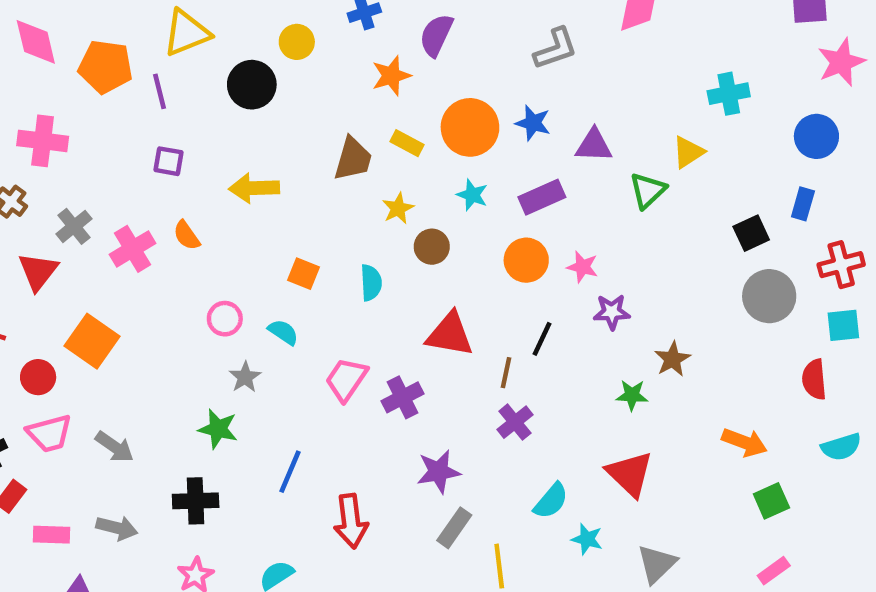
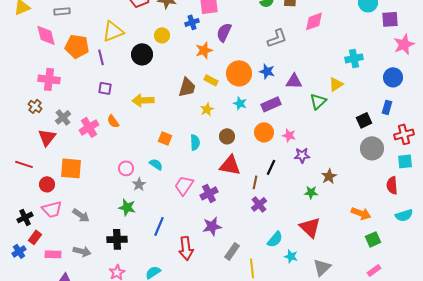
brown circle: (432, 247) -> (227, 136), moved
pink circle: (225, 319) -> (126, 168), moved
orange square: (92, 341) -> (71, 168), turned -30
purple star: (438, 472) -> (212, 226), moved

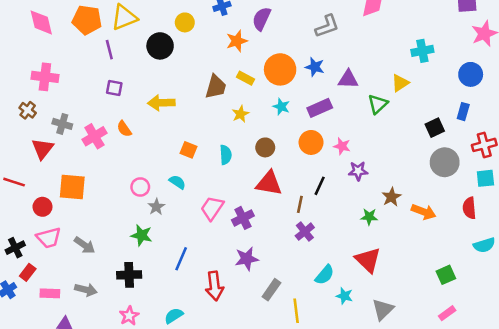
orange pentagon: (77, 46) -> (87, 20), moved
gray cross: (63, 117) -> (62, 124), turned -35
orange arrow: (361, 213) -> (424, 212), moved

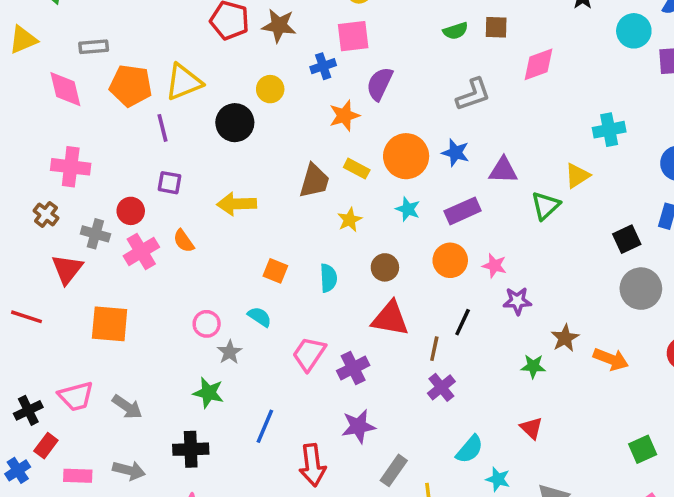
red circle: (42, 207) -> (131, 211), moved
red triangle: (368, 260) -> (531, 428), size x0.6

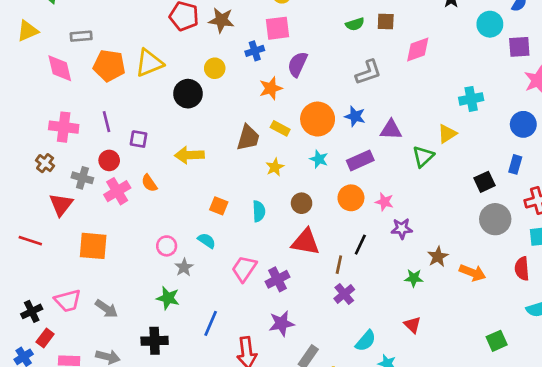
purple line: (162, 128) -> (106, 122), moved

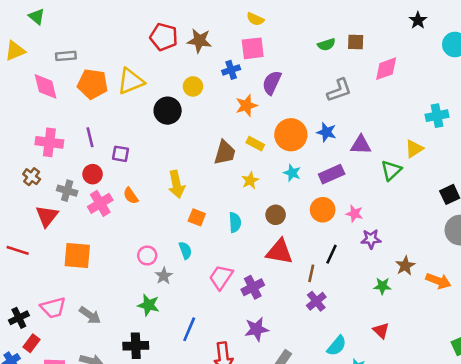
yellow arrow: (189, 155) -> (176, 184), moved, turned -100
cyan semicircle: (207, 241) -> (185, 250), turned 36

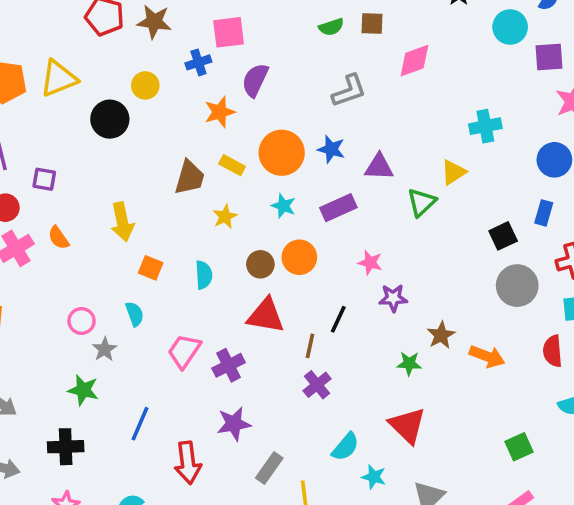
orange circle: (323, 210) -> (299, 257), moved
red triangle: (381, 330) -> (407, 425), size x1.6

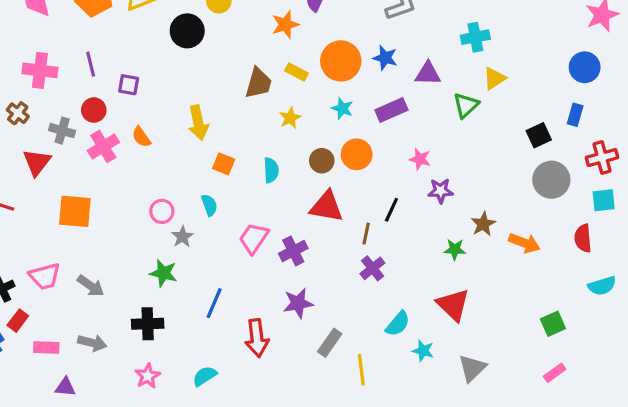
cyan cross: (485, 126) -> (475, 37), moved

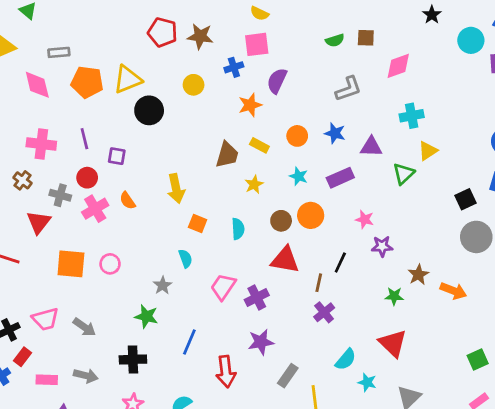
black circle: (187, 31) -> (149, 110), moved
orange circle: (341, 61) -> (297, 136), size x0.6
pink circle: (162, 211) -> (110, 264), moved

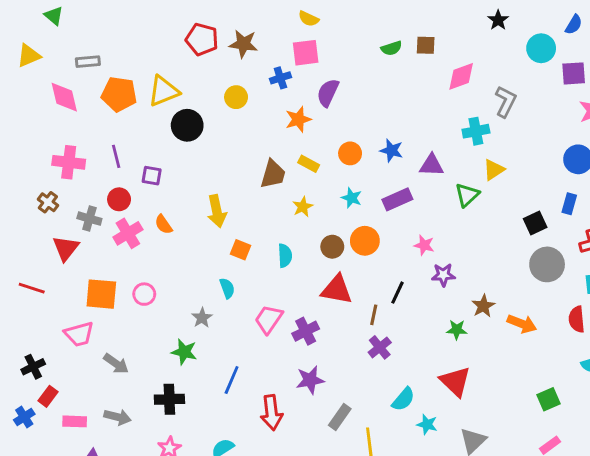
gray L-shape: (348, 89) -> (506, 102), moved, turned -44
pink trapezoid: (45, 319) -> (79, 334), moved

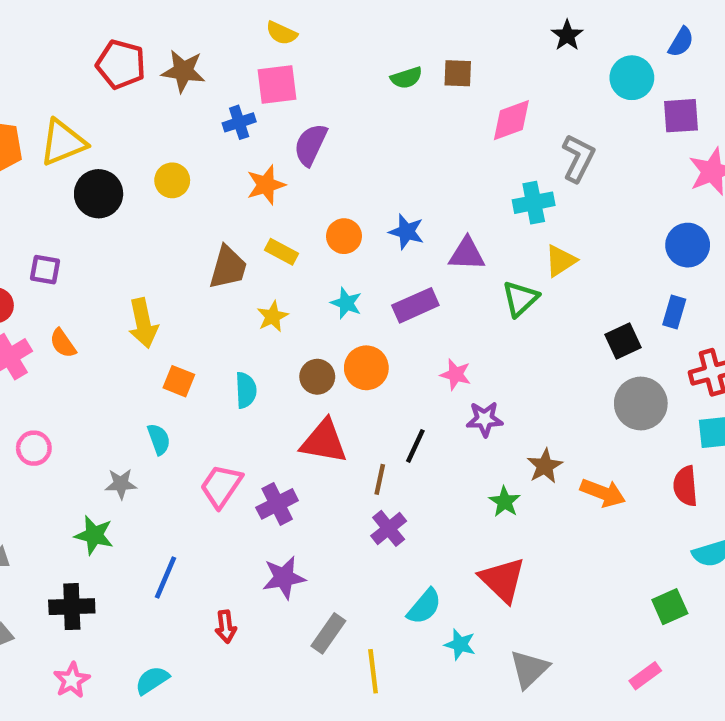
yellow circle: (236, 97) -> (172, 180), moved
gray star: (202, 318) -> (121, 484), turned 30
green star: (457, 330) -> (505, 502), turned 30
green square: (549, 399) -> (670, 607), moved
red arrow: (272, 413) -> (226, 627), size x0.6

